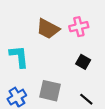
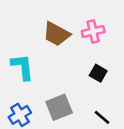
gray square: (50, 91) -> (59, 107), turned -35

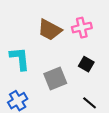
gray square: (59, 107) -> (55, 79), moved

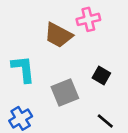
pink cross: (82, 28) -> (88, 19), moved

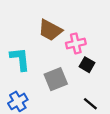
pink cross: (88, 19) -> (76, 43), moved

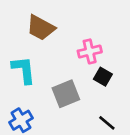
brown trapezoid: (50, 30) -> (41, 28), moved

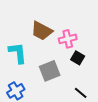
brown trapezoid: (41, 28) -> (42, 31), moved

